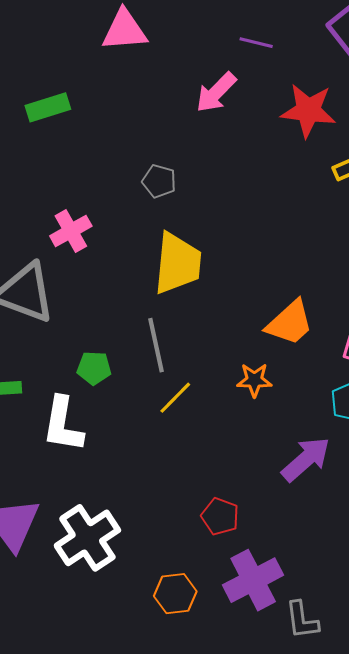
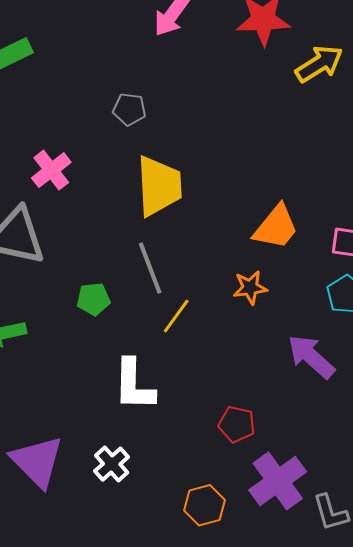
white L-shape: (63, 424) -> (134, 385), moved
purple arrow: (306, 459) -> (311, 357), turned -88
white cross: (87, 538) -> (112, 464), size x0.6

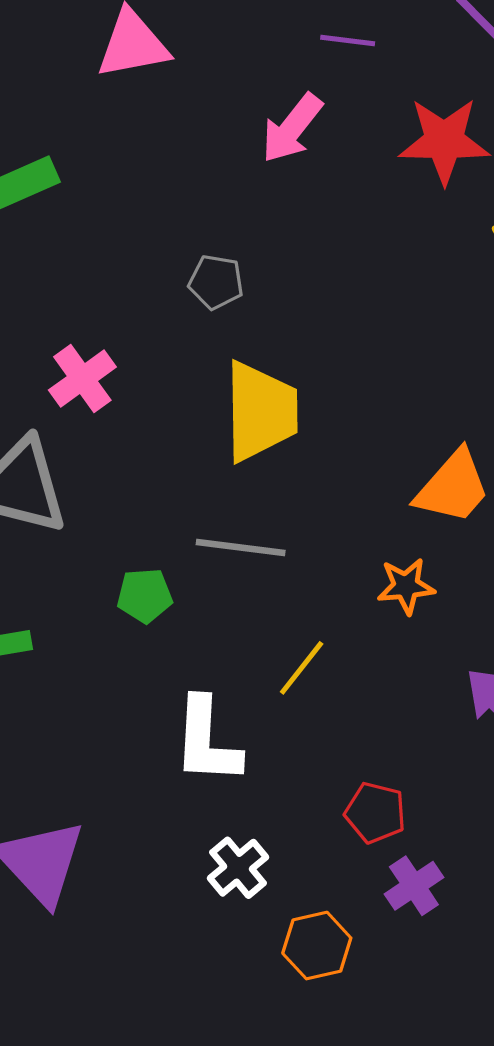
gray line: (150, 268) -> (241, 547), turned -64
yellow line: (176, 316) -> (302, 668), moved
white cross: (112, 464) -> (238, 868), moved
purple cross: (278, 481) -> (414, 886), moved, size x0.6

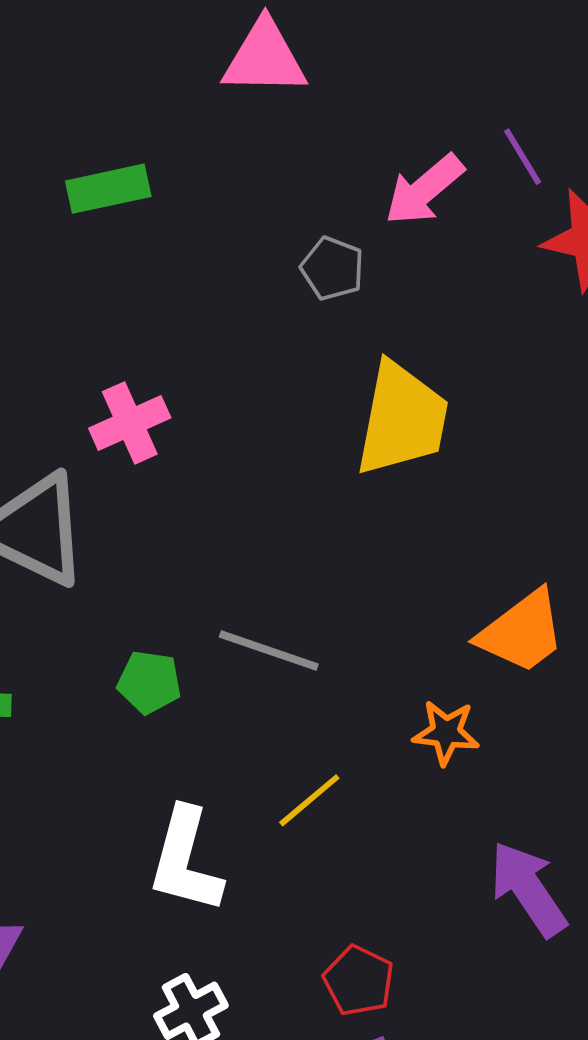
purple line: (348, 40) -> (523, 157), moved, turned 40
gray pentagon: (216, 282) -> (332, 268), moved
yellow trapezoid: (261, 411) -> (402, 419), moved

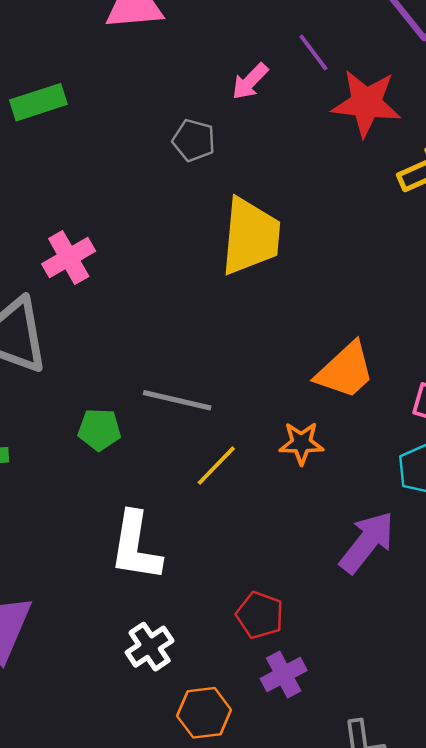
pink arrow: (424, 190) -> (250, 81), size x0.7
yellow line: (309, 800) -> (216, 466), moved
purple arrow: (528, 889) -> (367, 542), turned 78

